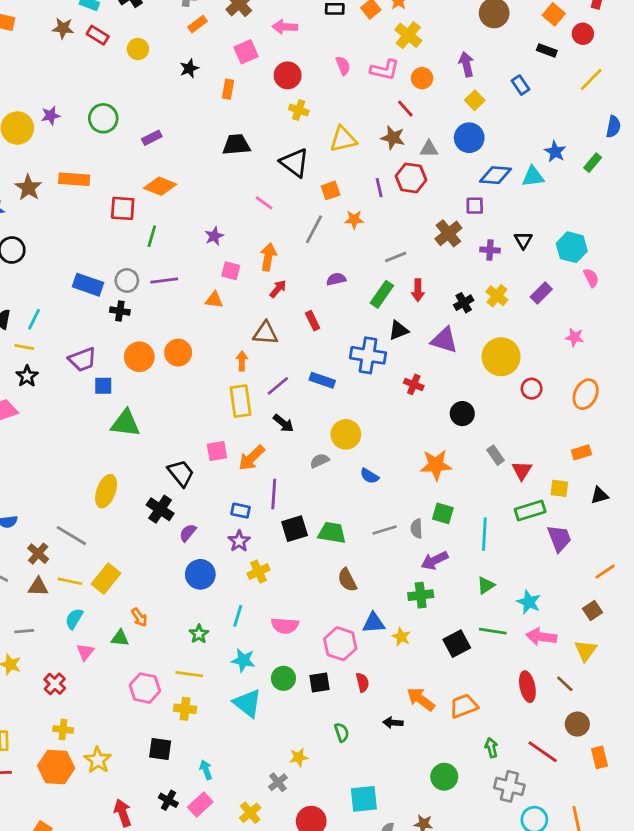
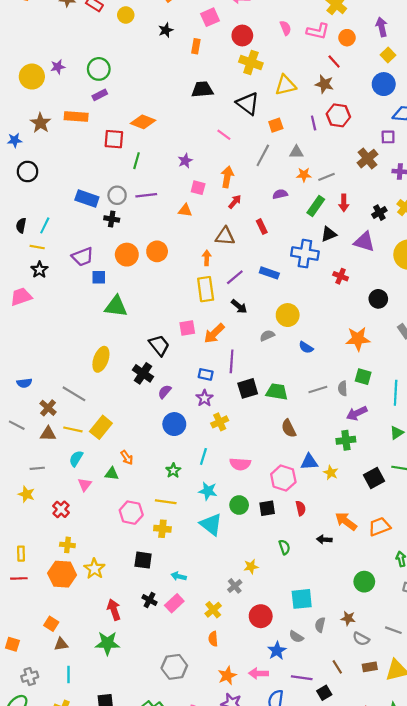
yellow cross: (299, 110) -> (251, 62), size x1.5
purple rectangle: (152, 138) -> (100, 95), moved
gray triangle: (429, 149) -> (296, 152), moved
orange star: (354, 220) -> (304, 175), moved
cyan arrow: (206, 770) -> (179, 576), turned -56

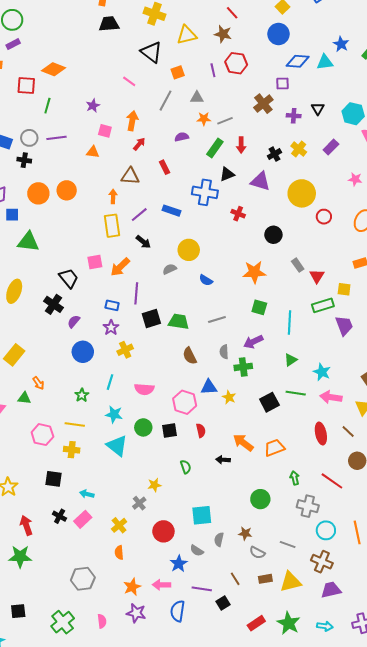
black trapezoid: (202, 89) -> (109, 24), moved
gray semicircle: (343, 388) -> (224, 352), moved

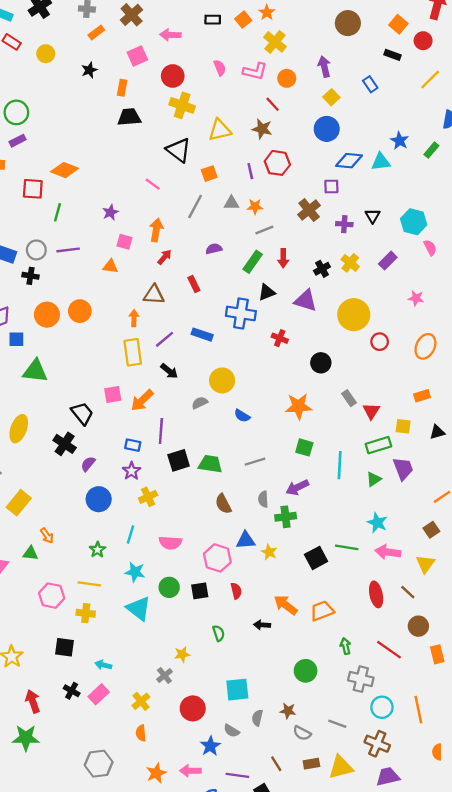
orange star: (204, 119) -> (255, 206), moved
green triangle: (291, 360) -> (374, 479), moved

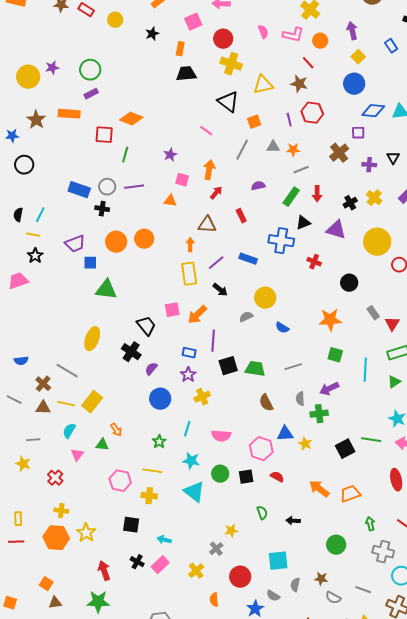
red semicircle: (236, 591) -> (277, 477), turned -48
black arrow: (262, 625) -> (293, 521), moved
orange semicircle: (141, 733) -> (214, 600), moved

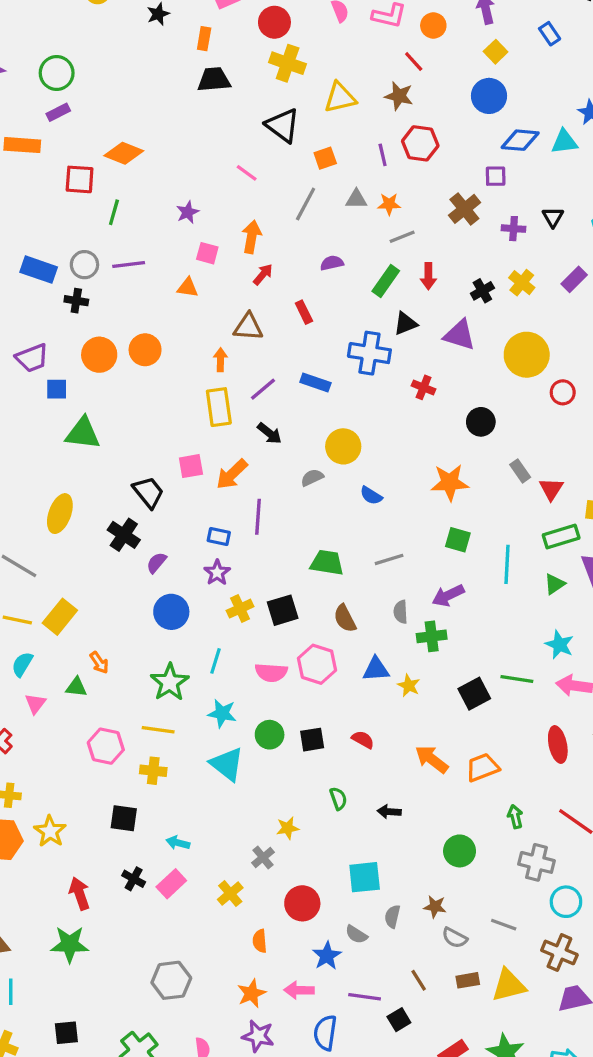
black square: (228, 366) -> (283, 610), moved
green star: (159, 442) -> (170, 682), size x1.6
pink hexagon: (261, 449) -> (317, 664), moved

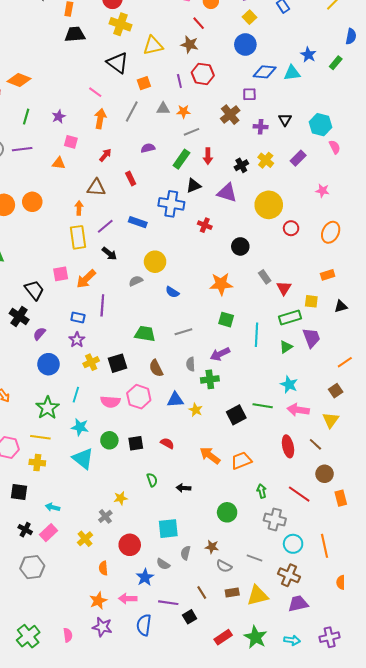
green line: (114, 212) -> (26, 117), moved
orange arrow: (252, 237) -> (100, 119), moved
gray hexagon: (171, 980) -> (32, 567), moved

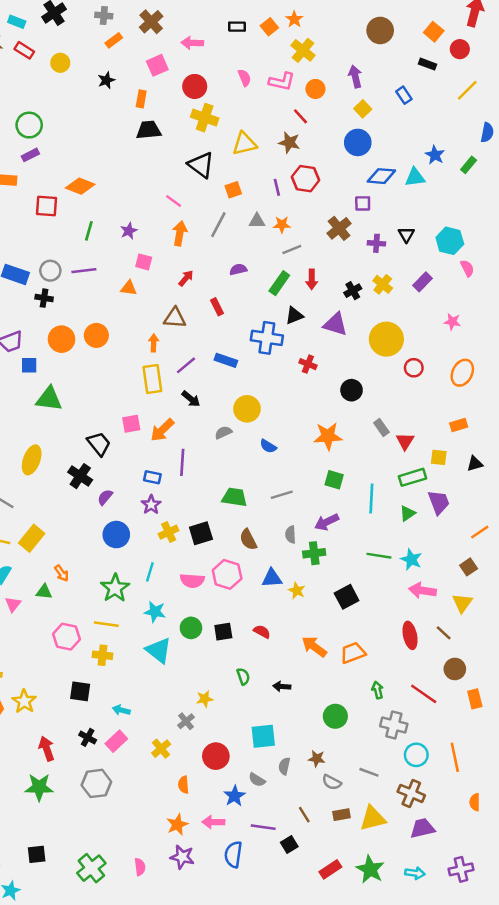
green line: (263, 406) -> (379, 556), moved

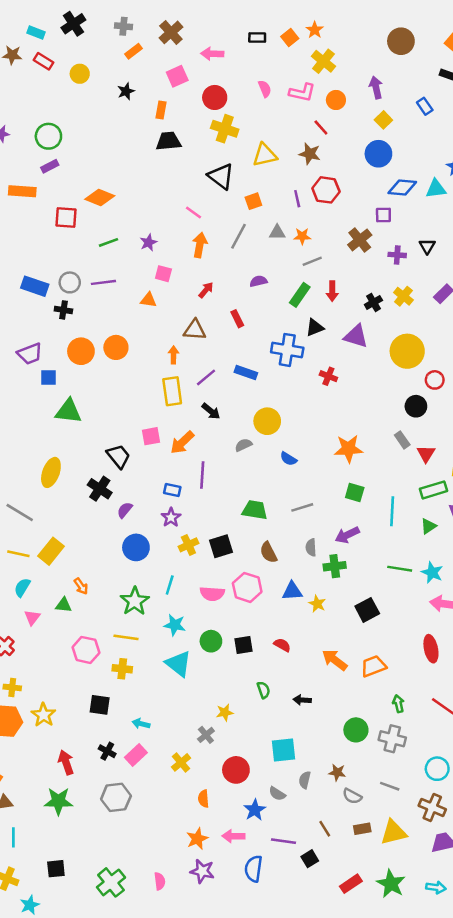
green line: (89, 231) -> (108, 242), turned 54
black circle: (352, 390) -> (416, 406), moved
gray cross: (394, 725) -> (392, 739), moved

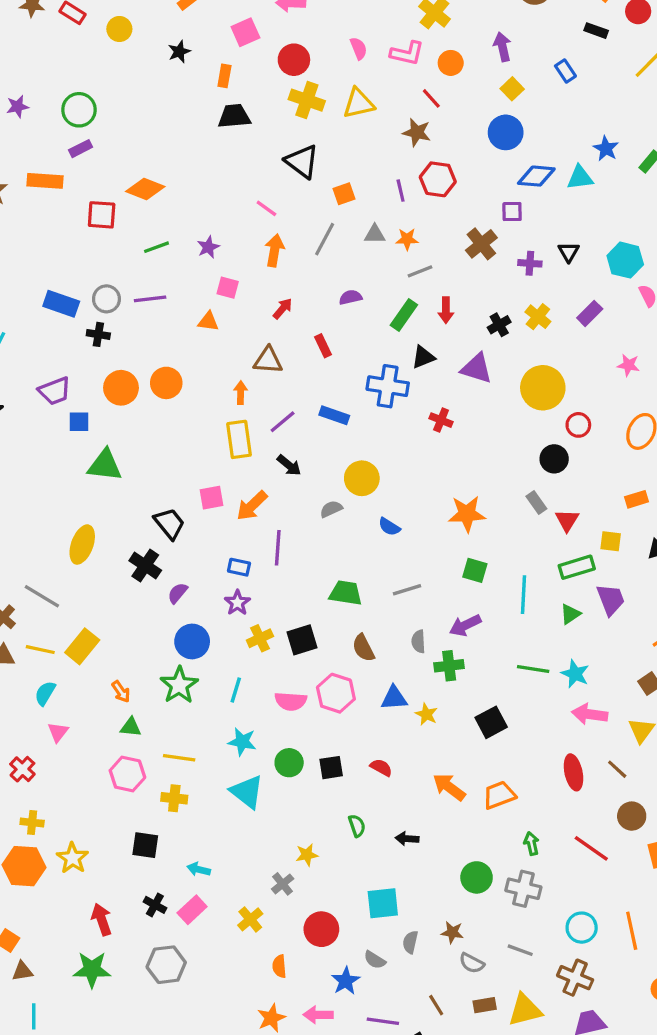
yellow triangle: (265, 155) -> (359, 103), moved
green star: (135, 601) -> (179, 685), moved
green triangle: (63, 605) -> (131, 727), moved

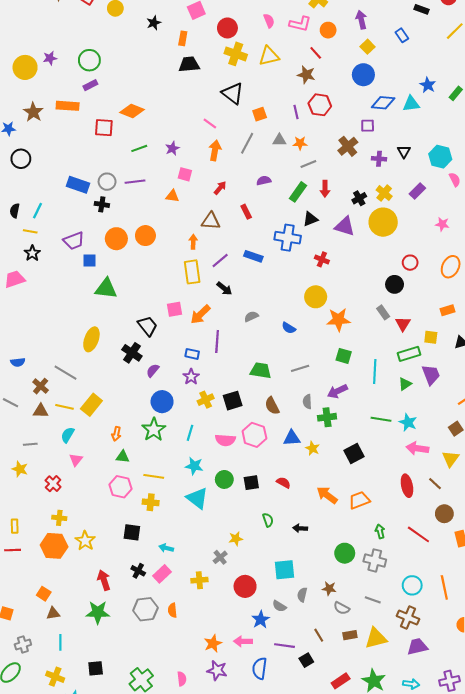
yellow circle: (543, 388) -> (383, 222), moved
yellow circle: (362, 478) -> (316, 297), moved
orange arrow: (121, 692) -> (116, 434), turned 48
yellow cross: (250, 919) -> (199, 580), turned 35
orange semicircle: (279, 966) -> (172, 610), moved

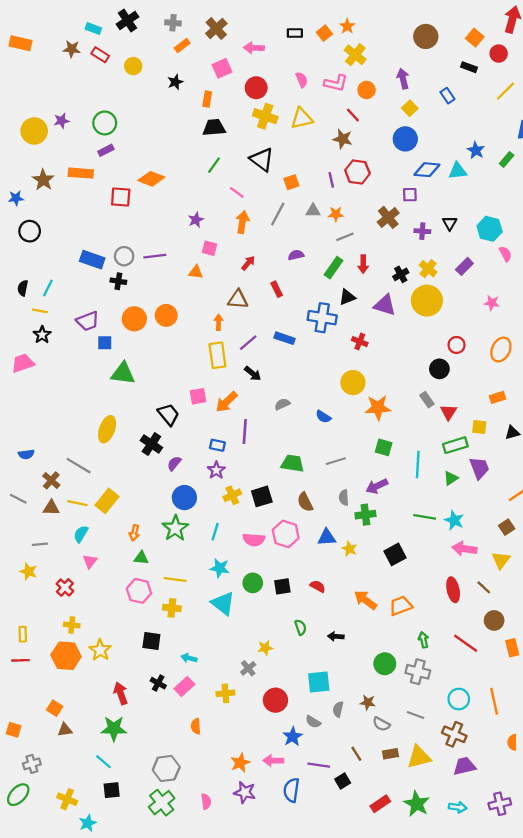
green line: (139, 148) -> (214, 165), moved, turned -35
gray hexagon: (145, 609) -> (166, 768), moved
cyan line: (60, 642) -> (104, 762), moved, turned -49

